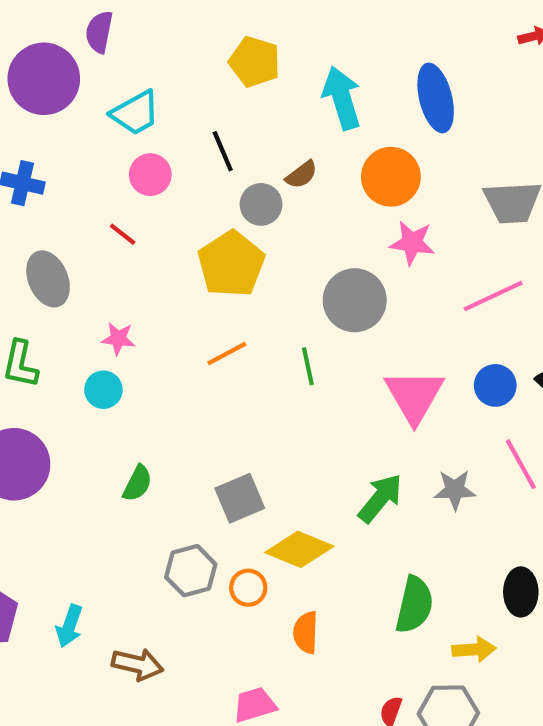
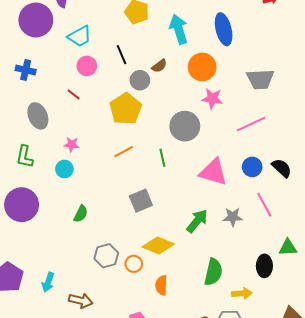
pink triangle: (414, 396) -> (213, 172), turned -44
gray square: (240, 498) -> (141, 201), moved

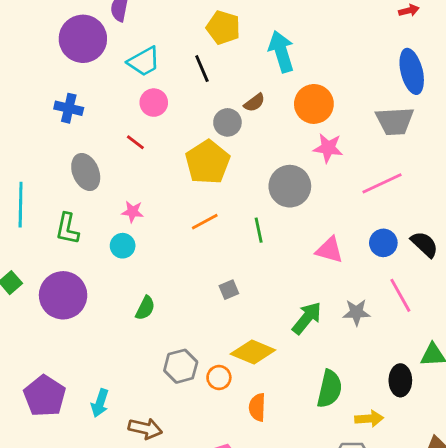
blue ellipse: (224, 29) -> (412, 71), moved
black line: (122, 55) -> (202, 69), moved
pink triangle: (213, 172) -> (329, 250), size x0.7
gray square: (141, 201) -> (229, 290), size x0.6

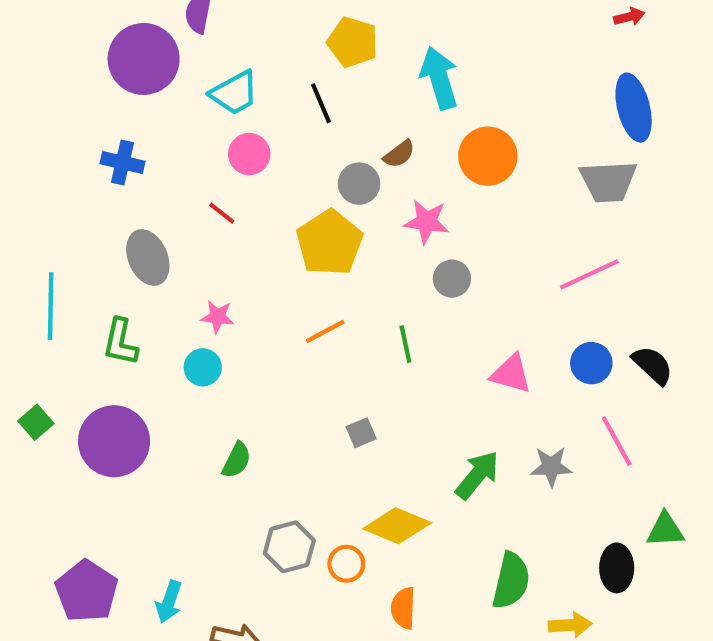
pink star: (328, 148) -> (427, 222), moved
gray circle: (290, 186) -> (452, 279), size x0.6

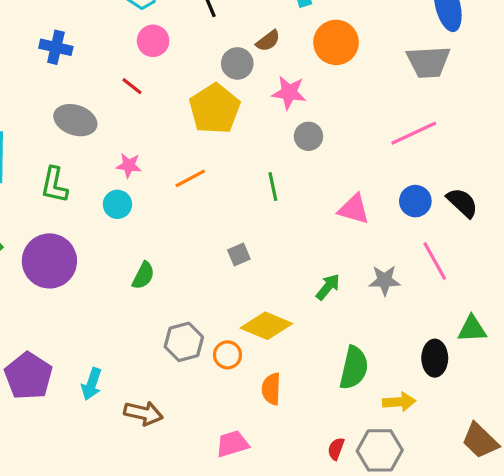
gray ellipse: (148, 258) -> (75, 120), turned -48
orange line: (325, 331) -> (190, 178), moved
green arrow: (477, 475) -> (328, 287), size x0.7

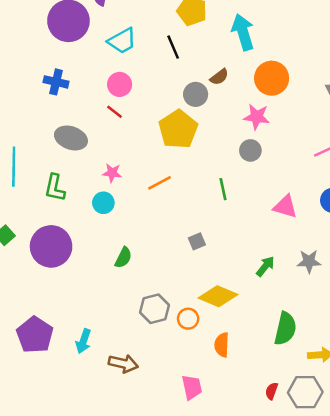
pink circle: (153, 41) -> (120, 84), moved
pink star: (289, 93) -> (257, 117), moved
pink trapezoid: (232, 444) -> (192, 387), turned 95

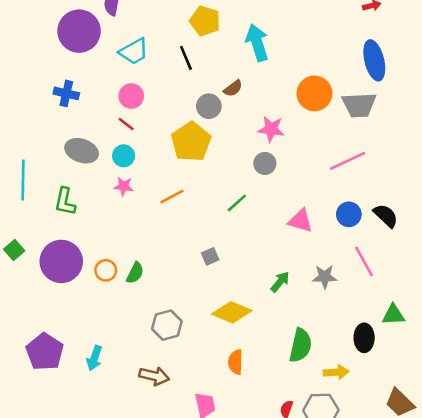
orange circle: (272, 78) -> (314, 93), moved
green line: (223, 189) -> (237, 203), turned 60
cyan circle: (103, 203) -> (124, 156), moved
orange circle: (188, 319) -> (106, 270), moved
brown arrow: (123, 364) -> (154, 376), moved

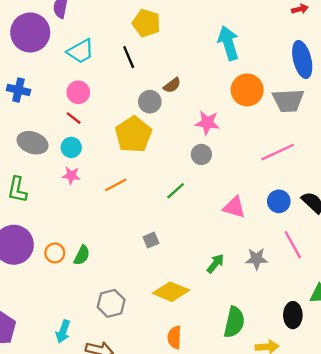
cyan arrow: (257, 43) -> (228, 43), moved
cyan arrow: (94, 358) -> (63, 332), moved

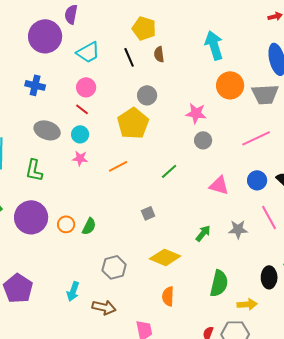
brown semicircle: (172, 85) -> (159, 54), moved, turned 119
gray circle: (201, 154) -> (203, 140), moved

